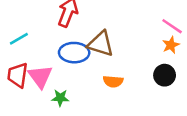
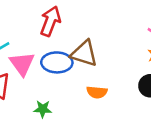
pink triangle: (40, 76) -> (22, 64), moved

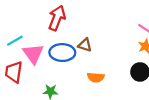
brown triangle: (84, 53) -> (85, 45), size x0.6

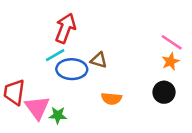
cyan line: (15, 41) -> (55, 55), moved
pink triangle: (33, 54) -> (37, 108), moved

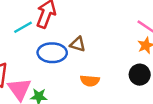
cyan line: (55, 55) -> (23, 27), moved

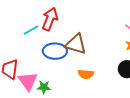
brown triangle: (78, 44) -> (76, 44), size x1.6

